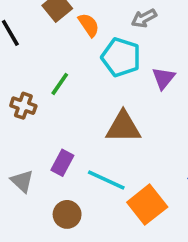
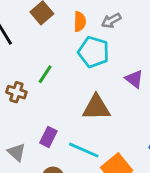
orange semicircle: (89, 25) -> (80, 22), moved, turned 36
purple triangle: (163, 78) -> (134, 79), moved, turned -30

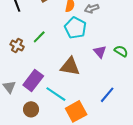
purple rectangle: (48, 137) -> (33, 80), size x1.5

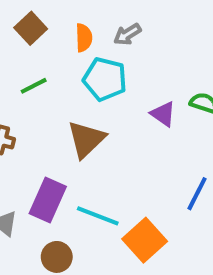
green line: (39, 37) -> (34, 86), moved, turned 32
brown triangle: (70, 66) -> (86, 139), moved, turned -40

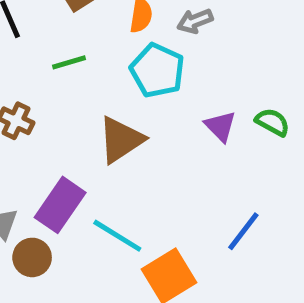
brown circle: (57, 257) -> (32, 257), moved

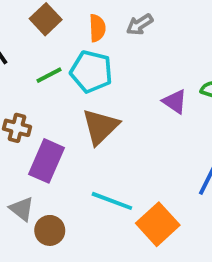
cyan pentagon: (157, 70) -> (91, 72), moved
purple rectangle: (60, 205) -> (47, 161), moved

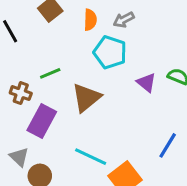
cyan pentagon: (91, 72) -> (110, 52), moved
green line: (49, 75) -> (50, 73), moved

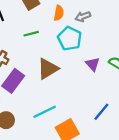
green line: (50, 73) -> (31, 34), moved
cyan line: (91, 157) -> (45, 112), turned -60

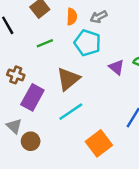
cyan line: (45, 112) -> (71, 112), moved

